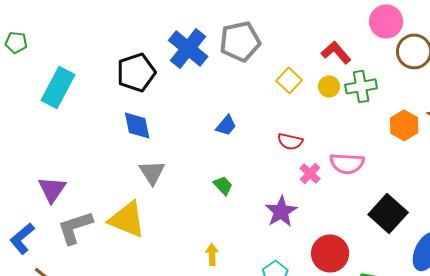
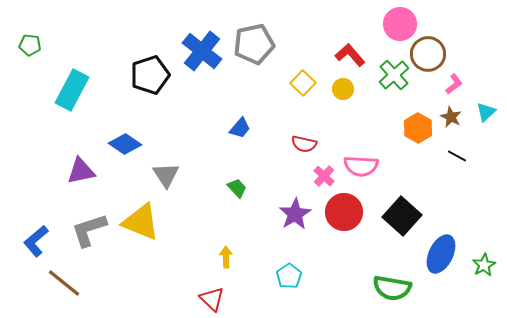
green cross: (361, 86) -> (394, 75), moved, turned -32
blue diamond: (137, 125) -> (125, 144), moved, turned -44
purple triangle: (52, 189) -> (81, 171), moved, turned 44
red circle: (330, 253) -> (344, 212), moved

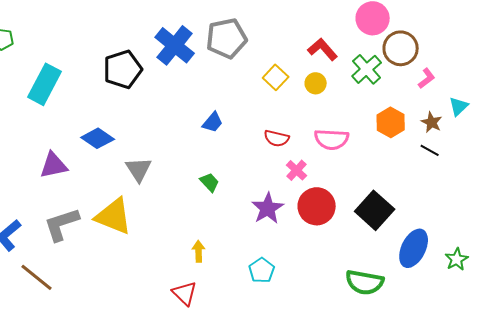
brown star: (451, 117) -> (432, 122), moved
pink semicircle: (361, 166) -> (332, 139), moved

